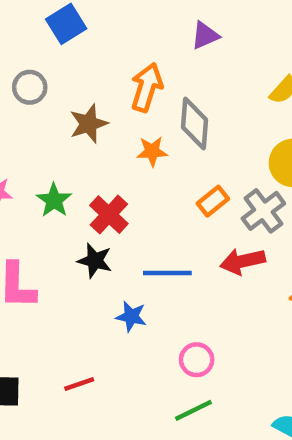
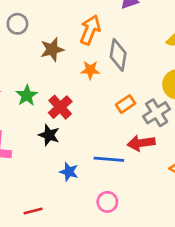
blue line: (167, 273) -> (109, 159), moved

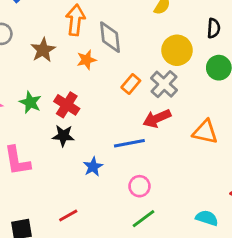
blue star: (69, 172) -> (93, 167), turned -30

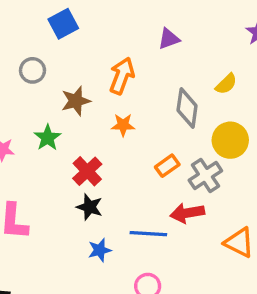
gray diamond: (110, 37) -> (187, 108), moved
green star: (30, 102) -> (48, 138), moved
black star: (63, 136) -> (89, 207), moved

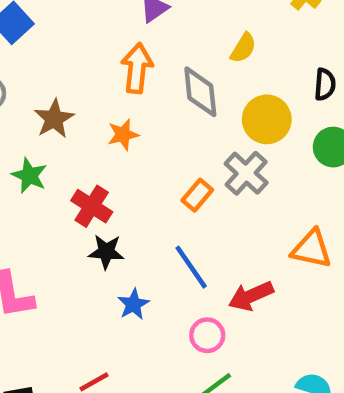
orange arrow: (122, 76) -> (137, 68), moved
orange rectangle: (167, 166) -> (197, 195), moved
red arrow: (187, 213) -> (251, 296), moved
blue line: (148, 234) -> (191, 267), turned 66

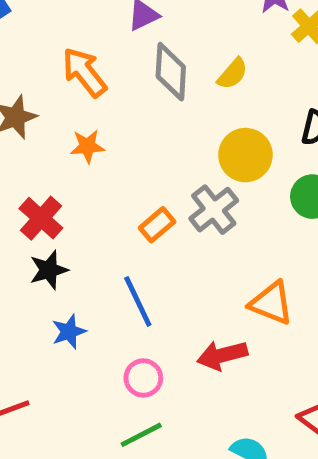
orange arrow: (137, 68) -> (84, 72), moved, turned -54
gray diamond: (200, 92) -> (171, 72), moved
black star: (106, 252) -> (49, 270), turned -30
red arrow: (251, 296) -> (222, 355), moved

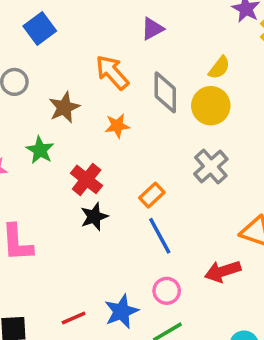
gray diamond: (171, 72) -> (165, 92), moved
yellow circle: (245, 155) -> (211, 106), moved
orange rectangle: (157, 225) -> (152, 195), moved
blue star: (69, 332) -> (121, 311), moved, size x1.4

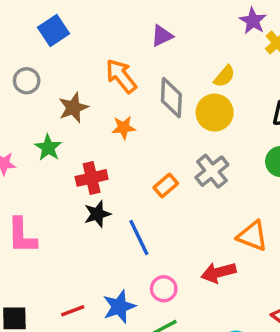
red cross: (87, 179) -> (92, 178), turned 36
orange rectangle: (152, 195) -> (166, 185), moved
blue line: (160, 236) -> (139, 237), moved

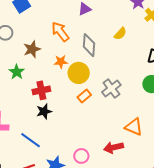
yellow circle: (215, 113) -> (79, 73), moved
blue line: (139, 237) -> (31, 140), moved, turned -30

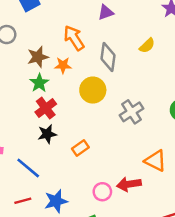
orange star: (61, 62) -> (63, 65), moved
green star: (17, 72) -> (39, 83), moved
red cross: (41, 90) -> (46, 108), turned -30
orange rectangle: (84, 96) -> (80, 148), moved
pink circle: (81, 156) -> (102, 192), moved

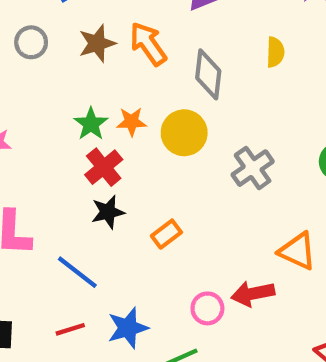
yellow semicircle: (147, 46) -> (275, 52), turned -42
brown star: (38, 57) -> (97, 43), moved
orange star: (63, 65) -> (131, 122), moved

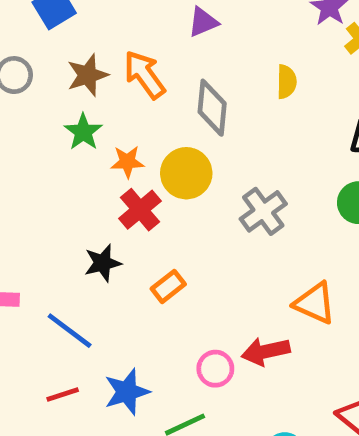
green star: (91, 124) -> (83, 132), moved
red cross: (104, 167) -> (140, 210), moved

